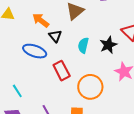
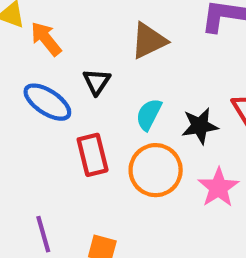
orange arrow: (41, 20) -> (46, 39), moved
orange circle: (90, 87) -> (156, 170), moved

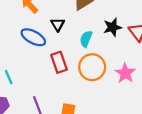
black star: (200, 126) -> (112, 27), moved

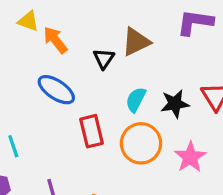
black triangle: (58, 24) -> (104, 59), moved
black star: (112, 27) -> (175, 104), moved

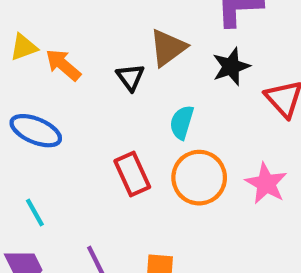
yellow triangle: (28, 21) -> (24, 47), turned -30
blue ellipse: (56, 90) -> (36, 131), moved
black star: (175, 104) -> (231, 67), moved

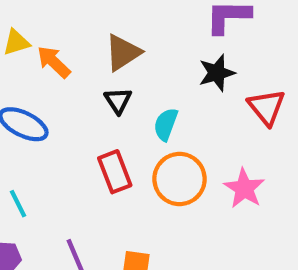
brown triangle: (168, 48) -> (123, 53), moved
black triangle: (130, 77) -> (118, 101), moved

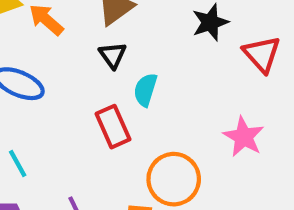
cyan semicircle: (166, 124) -> (145, 90), moved
orange circle: (180, 179) -> (174, 179), moved

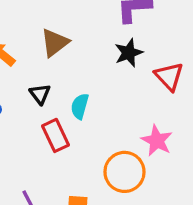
black triangle: (113, 55) -> (40, 94), moved
orange circle: (174, 179) -> (124, 172), moved

